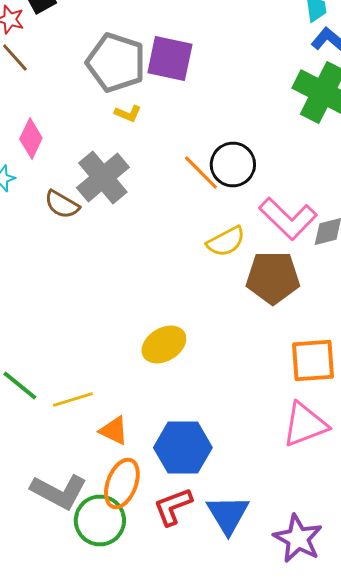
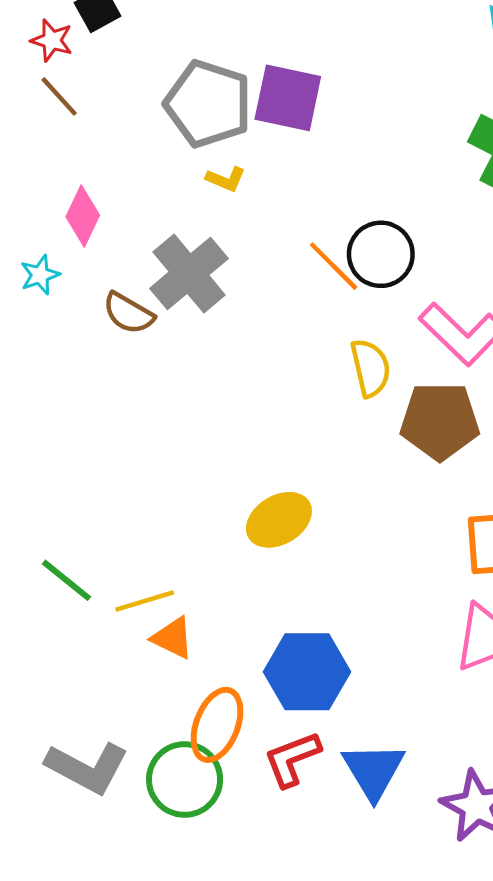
yellow semicircle: (226, 242) -> (370, 368), turned -75
orange triangle: (114, 430) -> (173, 638), moved
gray L-shape: (59, 492) -> (87, 768), moved

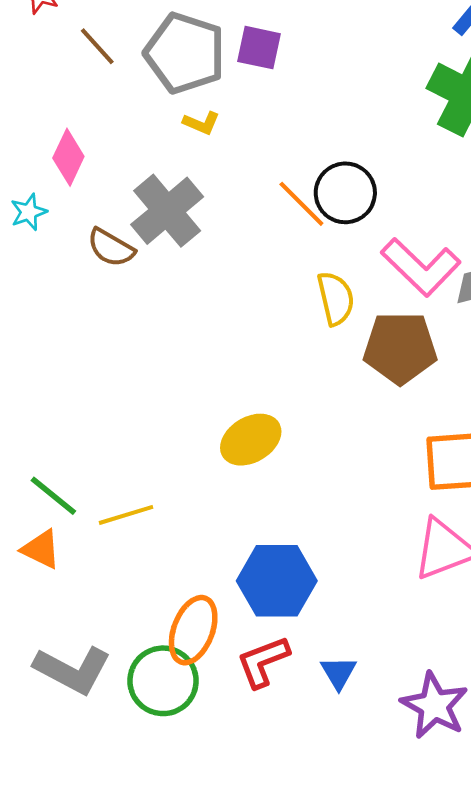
brown line: (59, 96) -> (97, 46), moved
purple square: (288, 98) -> (259, 48), size x0.7
orange triangle: (173, 638) -> (41, 549), moved
blue triangle: (373, 771) -> (338, 673), size x0.6

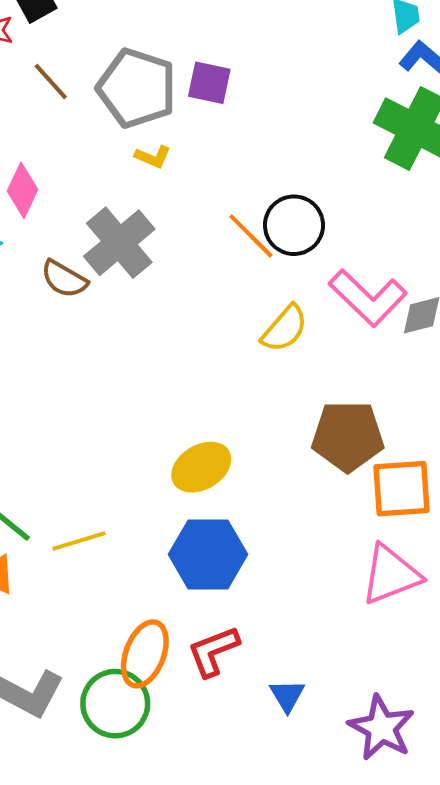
yellow semicircle: (336, 298) -> (285, 329), turned 54
brown pentagon: (400, 348) -> (348, 436), moved
blue hexagon: (277, 581) -> (208, 554), moved
red L-shape: (263, 662) -> (213, 651), moved

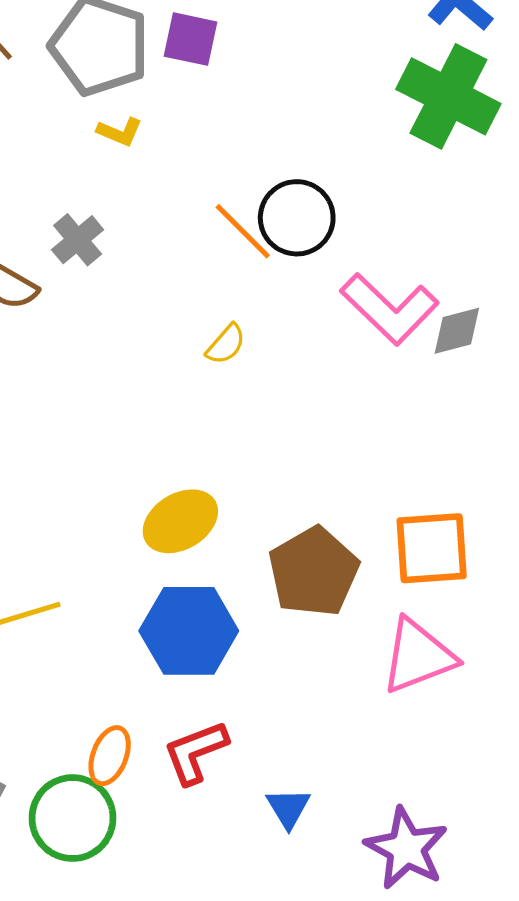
gray cross: (119, 243) -> (78, 240), size x0.6
yellow semicircle: (285, 329) -> (226, 344), moved, size x0.7
brown pentagon: (348, 436) -> (314, 572), moved, turned -30
orange ellipse: (145, 654) -> (110, 756), size x0.7

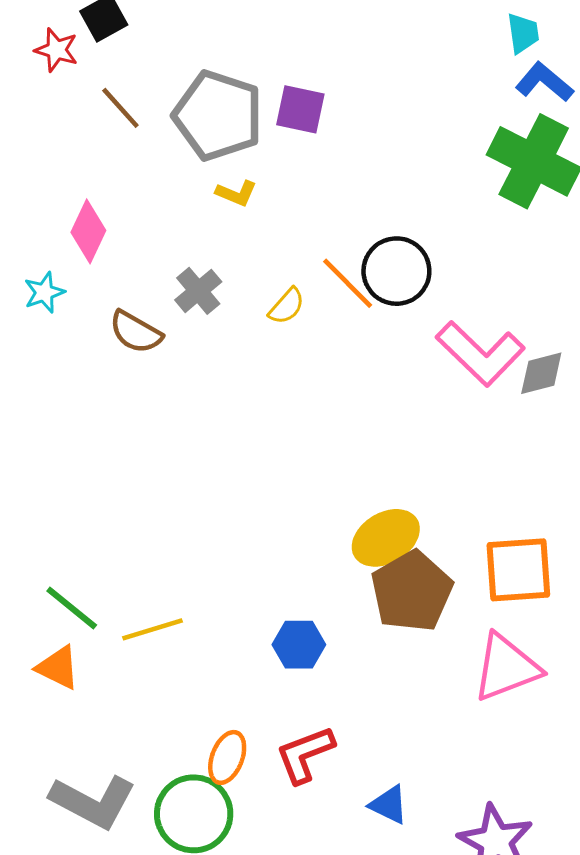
yellow semicircle: (226, 344) -> (287, 306), moved
yellow ellipse: (180, 521) -> (386, 538), moved
blue hexagon: (189, 631) -> (299, 645), size x0.6
blue triangle: (288, 808) -> (389, 805), turned -33

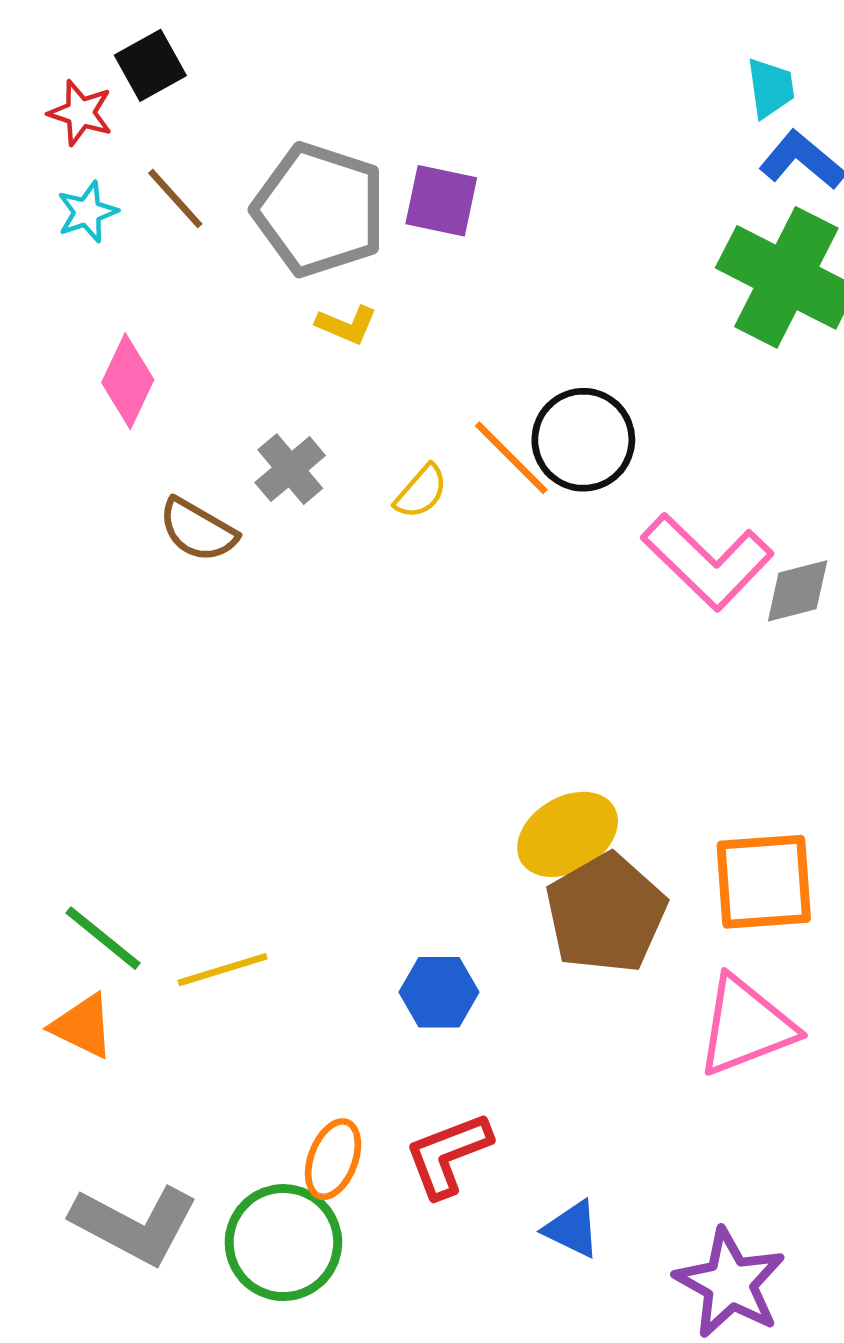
cyan star: (44, 292) -> (87, 212), moved

